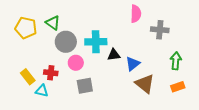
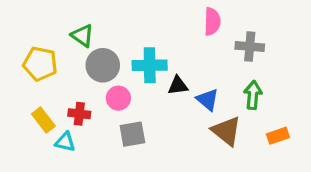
yellow pentagon: (26, 28) -> (40, 64), moved
green arrow: (176, 61) -> (253, 95), moved
blue triangle: (133, 64) -> (208, 100), turned -42

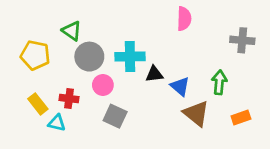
gray cross: (250, 47) -> (242, 40), moved
gray square: (132, 134) -> (115, 116), turned 35

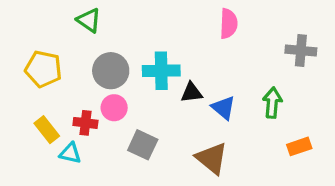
green triangle: (72, 31) -> (89, 20), moved
pink circle: (103, 85) -> (114, 108), moved
brown triangle: (196, 113) -> (212, 158), moved

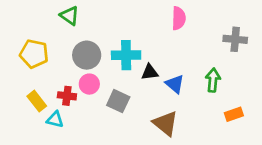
gray square: (143, 145) -> (118, 101), moved

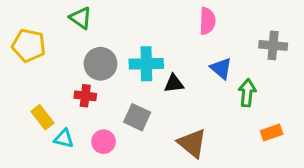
yellow pentagon: (34, 54) -> (29, 45), moved
pink circle: (89, 84) -> (104, 142), moved
blue triangle: (175, 84) -> (221, 68), moved
red cross: (67, 96) -> (85, 96), moved

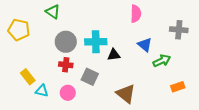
green arrow: (247, 93) -> (162, 61), turned 60
red cross: (85, 96) -> (66, 65), moved

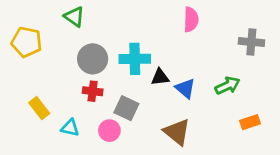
blue triangle: (145, 45) -> (185, 88), moved
cyan triangle: (42, 91) -> (70, 128), moved
pink circle: (68, 93) -> (109, 131), moved

